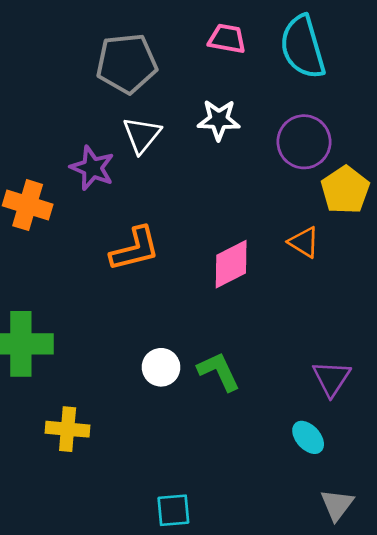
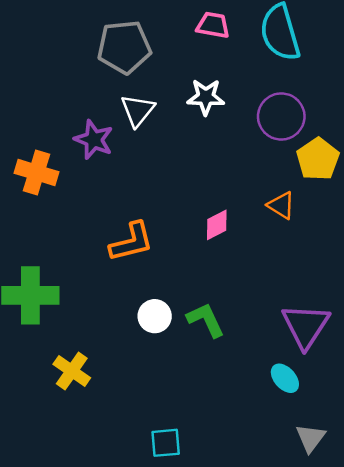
orange L-shape: (135, 249) -> (131, 242), moved
pink diamond: (231, 264) -> (217, 225), size x0.7
purple triangle: (331, 378) -> (306, 326), size x1.4
yellow cross: (68, 429) -> (72, 371), turned 30

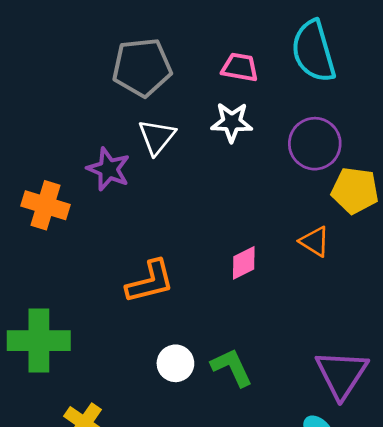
pink trapezoid: (213, 25) -> (240, 67), moved
yellow pentagon: (318, 159) -> (355, 191), turned -30

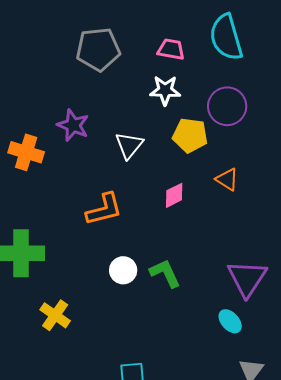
white triangle: (157, 137) -> (129, 145), moved
yellow pentagon: (355, 191) -> (190, 135), moved

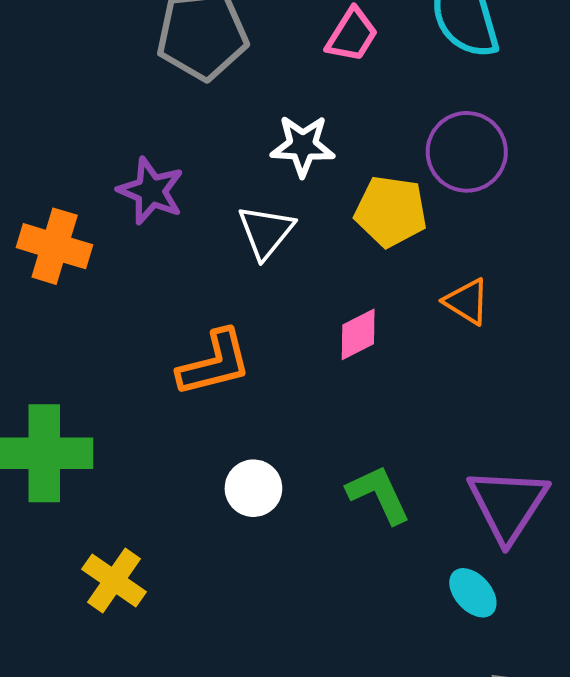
pink trapezoid: (171, 49) -> (352, 35), turned 112
white star: (165, 90) -> (303, 146), moved
green L-shape: (165, 273) -> (379, 494), moved

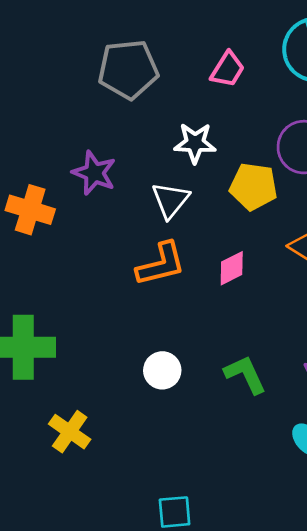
orange L-shape: (214, 363) -> (161, 264), moved

